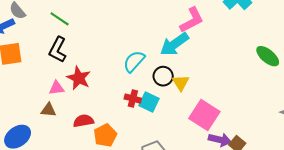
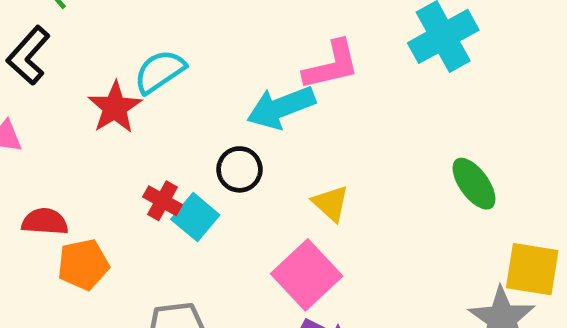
cyan semicircle: (134, 61) -> (160, 72), moved
red star: (79, 78) -> (115, 107), moved
yellow triangle: (181, 83) -> (331, 203), moved, turned -30

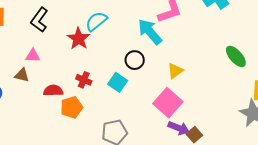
cyan arrow: (281, 107) -> (150, 32), turned 76
red cross: (162, 201) -> (84, 80), moved
yellow triangle: (331, 203) -> (175, 71), turned 48

